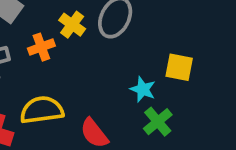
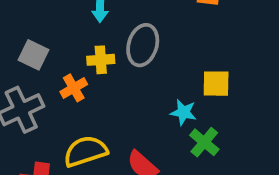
yellow cross: (72, 25) -> (101, 60), turned -30

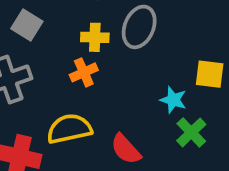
orange cross: (74, 88) -> (84, 72), moved

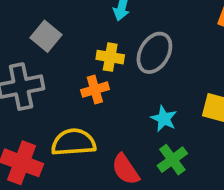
cyan star: (173, 100) -> (164, 119), moved
green cross: (191, 132) -> (172, 160), moved

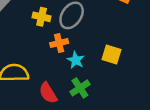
orange cross: (95, 90) -> (59, 43), moved

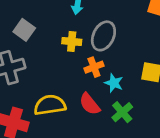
red semicircle: (48, 93) -> (90, 104), moved

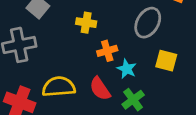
gray ellipse: (103, 36) -> (148, 23), moved

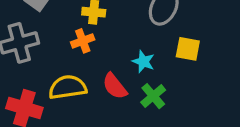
orange cross: (107, 51) -> (83, 41), moved

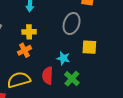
red semicircle: (115, 86) -> (48, 76), turned 48

